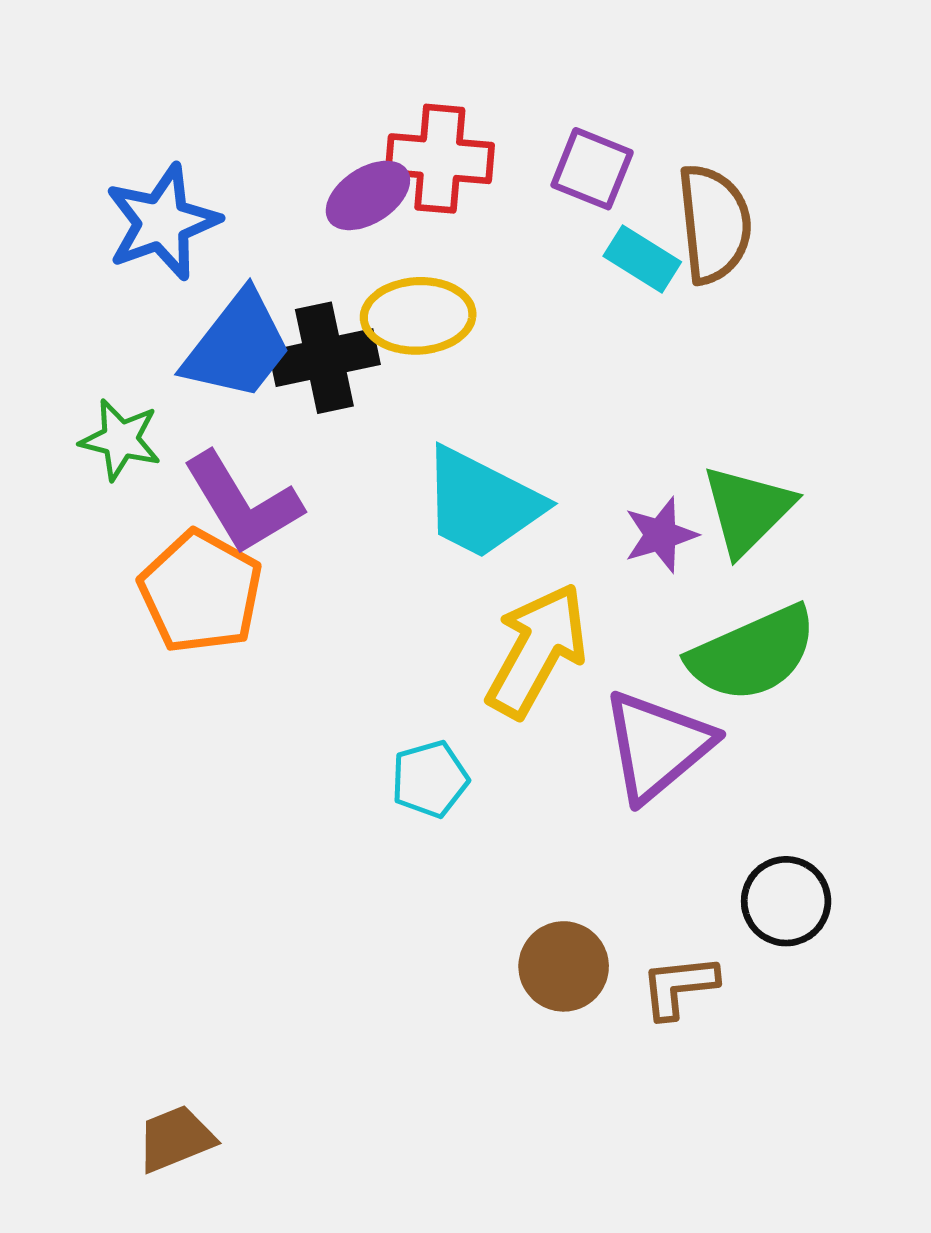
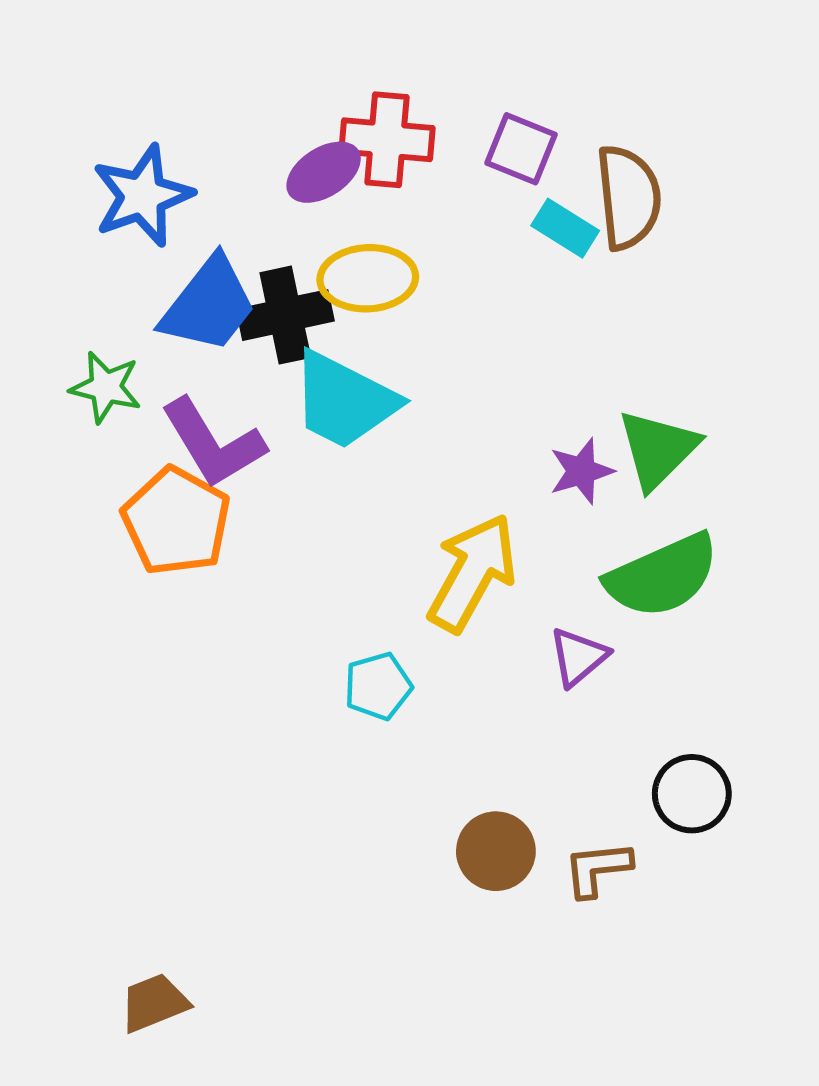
cyan trapezoid: (482, 503) -> (344, 400), moved
purple triangle: (657, 746) -> (578, 657), size x0.6

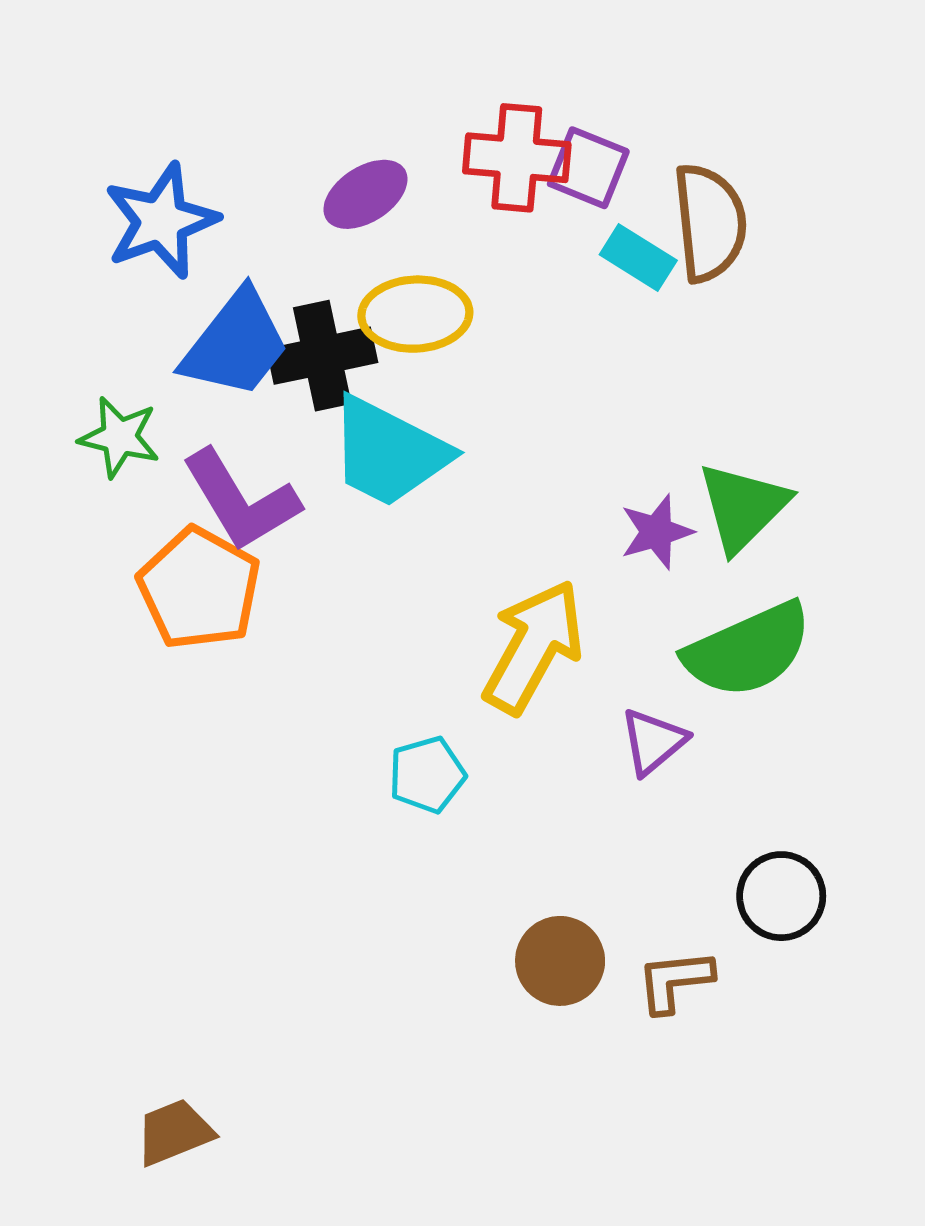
red cross: (387, 140) -> (517, 158), moved

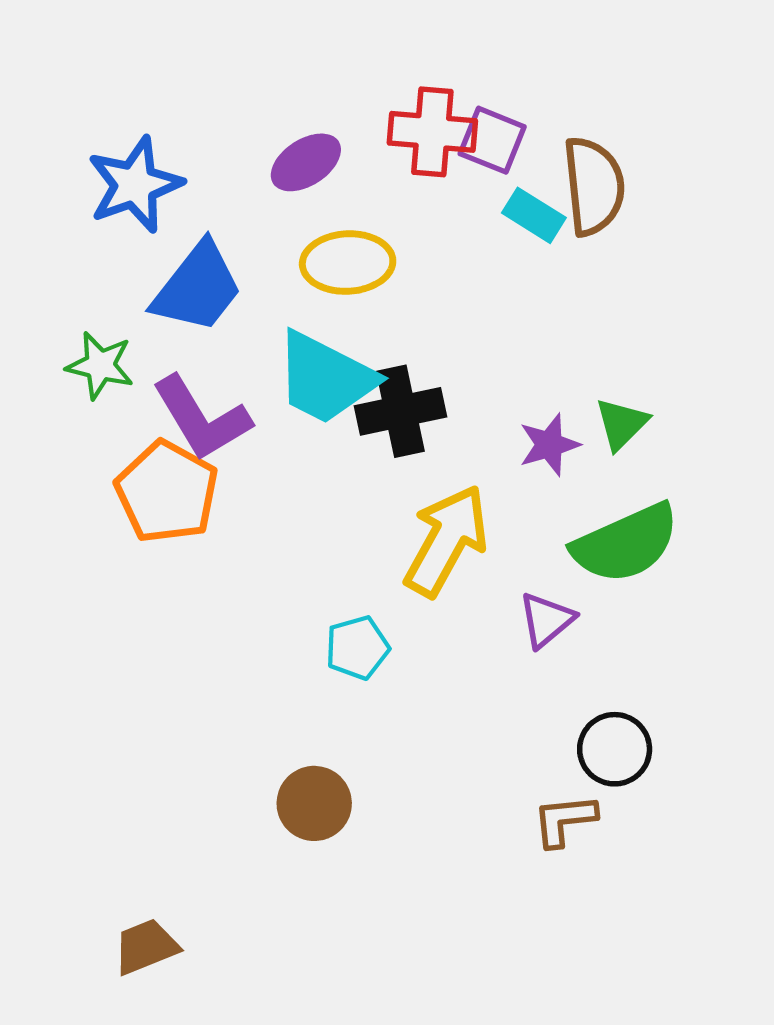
black cross: (322, 356) -> (400, 411), moved
green triangle: (743, 507) -> (622, 424), size x0.7
black circle: (781, 896) -> (615, 749), moved
brown circle: (560, 961) -> (314, 803), moved

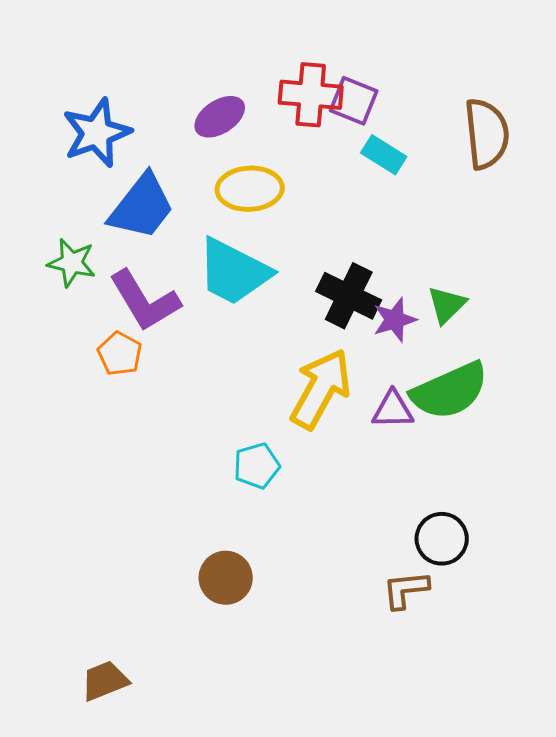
brown semicircle: (594, 186) -> (487, 134), moved
black cross: (400, 411) -> (349, 296), moved, turned 38
orange pentagon: (167, 492) -> (120, 354), size x0.6
purple triangle: (546, 620) -> (393, 410), moved, turned 39

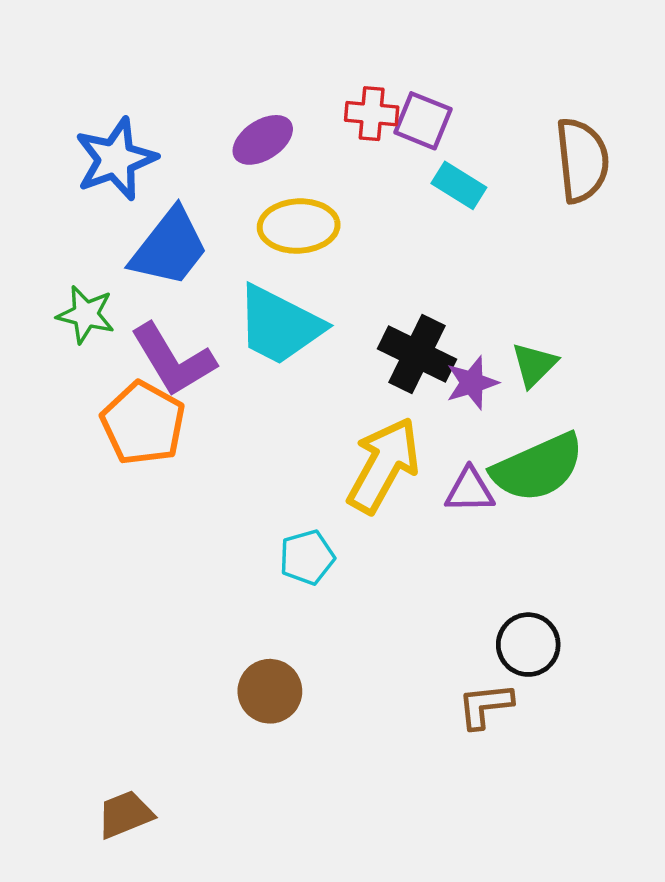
red cross: (311, 95) -> (372, 114), size x0.7
orange pentagon: (120, 354) -> (143, 423), size x1.6

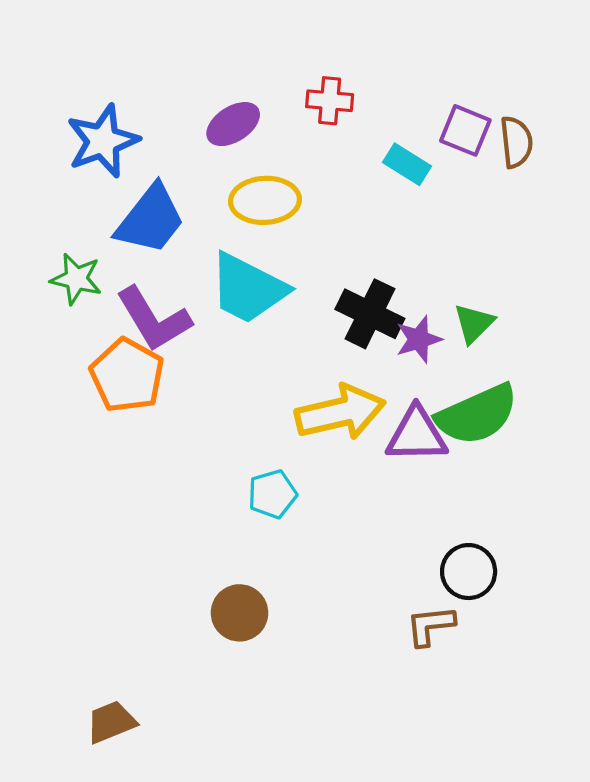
purple square: (423, 121) -> (465, 130), moved
brown semicircle: (582, 160) -> (516, 142), size x0.7
yellow arrow: (384, 465) -> (340, 412), turned 48
purple triangle: (470, 490) -> (417, 435), size x1.4

